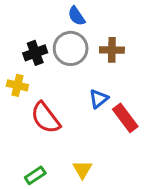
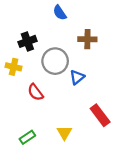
gray circle: (71, 48) -> (55, 61), moved
red semicircle: (46, 118) -> (35, 92), size x0.7
red rectangle: (125, 118) -> (100, 115), moved

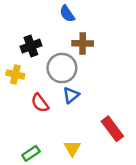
brown cross: (87, 39) -> (83, 43), moved
blue triangle: (77, 77) -> (71, 95), moved

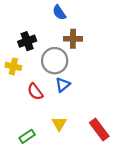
red rectangle: (112, 129) -> (99, 129), moved
yellow triangle: (72, 148) -> (59, 124), moved

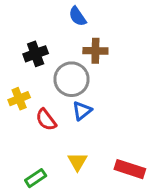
yellow cross: (13, 66) -> (19, 99), moved, turned -35
red rectangle: (99, 129) -> (130, 169), turned -35

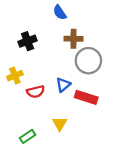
gray circle: (71, 79) -> (88, 61), moved
red semicircle: (46, 120) -> (36, 92), turned -66
red rectangle: (130, 169) -> (86, 97), moved

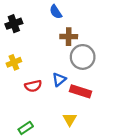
black cross: (28, 41) -> (14, 24), moved
yellow cross: (15, 76) -> (14, 62), moved
yellow triangle: (60, 124) -> (70, 119), moved

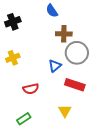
blue triangle: (59, 80) -> (55, 66), moved
red semicircle: (33, 86) -> (31, 89), moved

